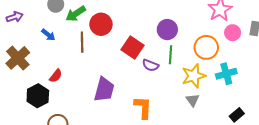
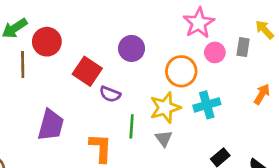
green line: (170, 55) -> (132, 126), moved

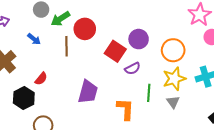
purple circle: (132, 48) -> (139, 39), moved
orange circle: (181, 71) -> (173, 50), moved
purple semicircle: (110, 94) -> (133, 69), turned -49

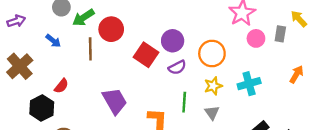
purple semicircle: (133, 69) -> (177, 67), moved
yellow star: (174, 79) -> (213, 86), size x0.7
purple trapezoid: (88, 92) -> (115, 101), turned -45

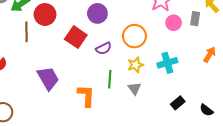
purple circle: (173, 41) -> (97, 13), moved

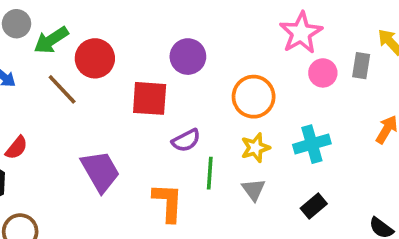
brown line: (27, 32) -> (62, 89), turned -42
red square: (76, 37) -> (150, 98), turned -30
purple semicircle: (104, 48) -> (186, 140), moved
black rectangle: (178, 103) -> (314, 206), moved

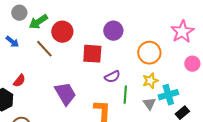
pink star: (301, 33) -> (182, 32), moved
pink circle: (323, 73) -> (192, 64), moved
cyan cross: (312, 144) -> (168, 95), moved

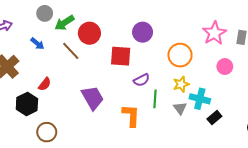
cyan cross: (168, 95) -> (200, 99), turned 30

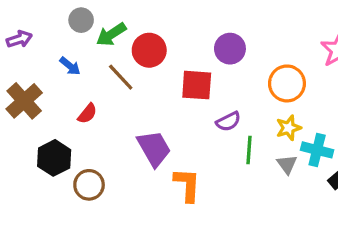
red semicircle: (45, 84) -> (87, 114), moved
orange L-shape: (131, 115) -> (187, 185), moved
brown circle: (47, 132) -> (89, 185), moved

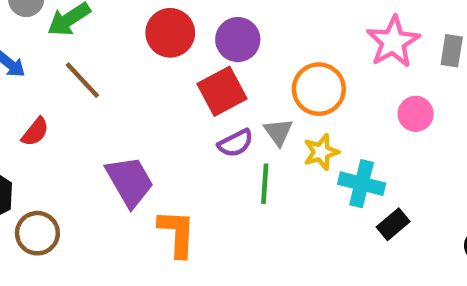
red circle: (149, 50) -> (170, 33), moved
red square: (197, 85) -> (222, 91), moved, turned -32
gray triangle: (287, 164) -> (278, 132), moved

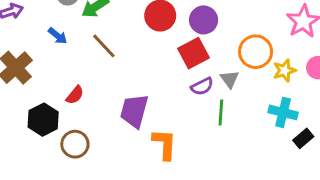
red semicircle: (35, 132) -> (75, 95), moved
yellow star: (321, 152) -> (284, 70), moved
purple trapezoid: (130, 181) -> (134, 111), turned -135

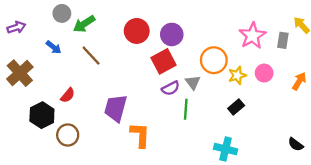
cyan cross: (283, 112) -> (226, 149), moved
black rectangle: (303, 138) -> (236, 107), moved

